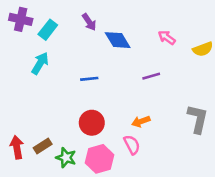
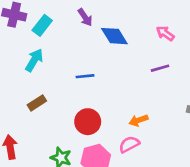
purple line: (151, 76) -> (160, 68), moved
pink semicircle: (132, 145) -> (129, 144), turned -90
brown rectangle: (43, 146) -> (37, 103), moved

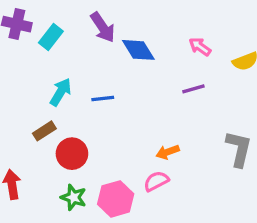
purple arrow: (85, 17) -> (103, 27), size x1.4
cyan arrow: (34, 60) -> (61, 92), moved
red circle: (88, 122) -> (72, 154), moved

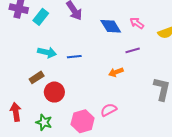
blue diamond: (138, 50) -> (111, 26), moved
cyan arrow: (61, 92) -> (47, 52), turned 72
orange arrow: (168, 152) -> (116, 72), moved
green star: (74, 197) -> (44, 122), moved

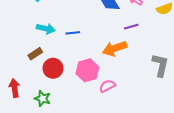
orange arrow: (116, 72) -> (115, 48), size x1.6
pink hexagon: (83, 121) -> (87, 70), moved

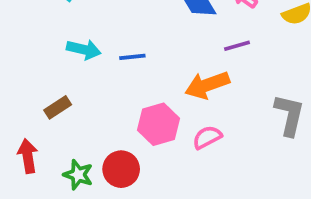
brown rectangle: (35, 54) -> (58, 107), moved
red circle: (53, 68) -> (121, 169), moved
pink semicircle: (107, 86) -> (207, 137), moved

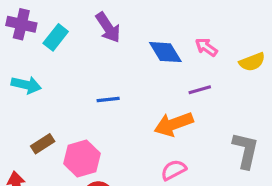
cyan arrow: (84, 49) -> (26, 85), moved
pink hexagon: (159, 124) -> (82, 158), moved

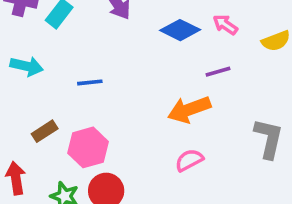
blue diamond: (165, 52) -> (180, 30), turned -32
blue line: (108, 100) -> (90, 82), moved

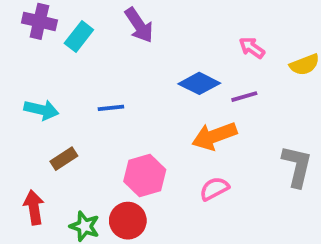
blue diamond: (180, 30) -> (199, 83), moved
cyan arrow: (27, 66) -> (41, 110), moved
pink hexagon: (88, 147) -> (145, 176), moved

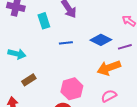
cyan rectangle: (79, 36) -> (44, 21), moved, turned -56
blue line: (111, 108) -> (66, 43), moved

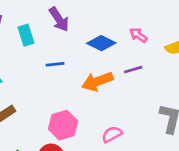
blue diamond: (101, 40) -> (101, 43), moved
orange arrow: (109, 68) -> (97, 81), moved

